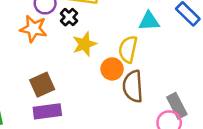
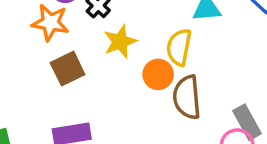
brown square: (42, 85) -> (68, 69), moved

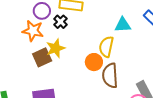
yellow star: (120, 42) -> (56, 48), moved

